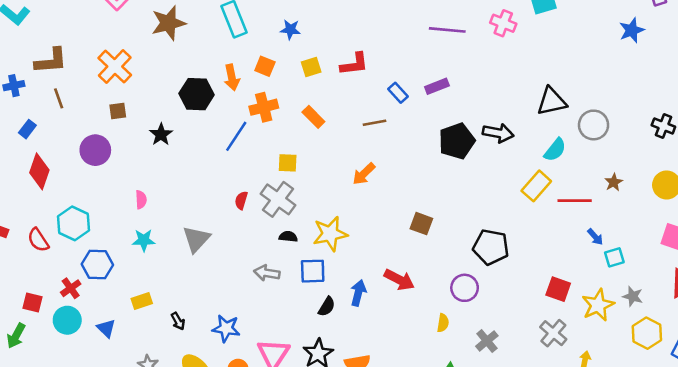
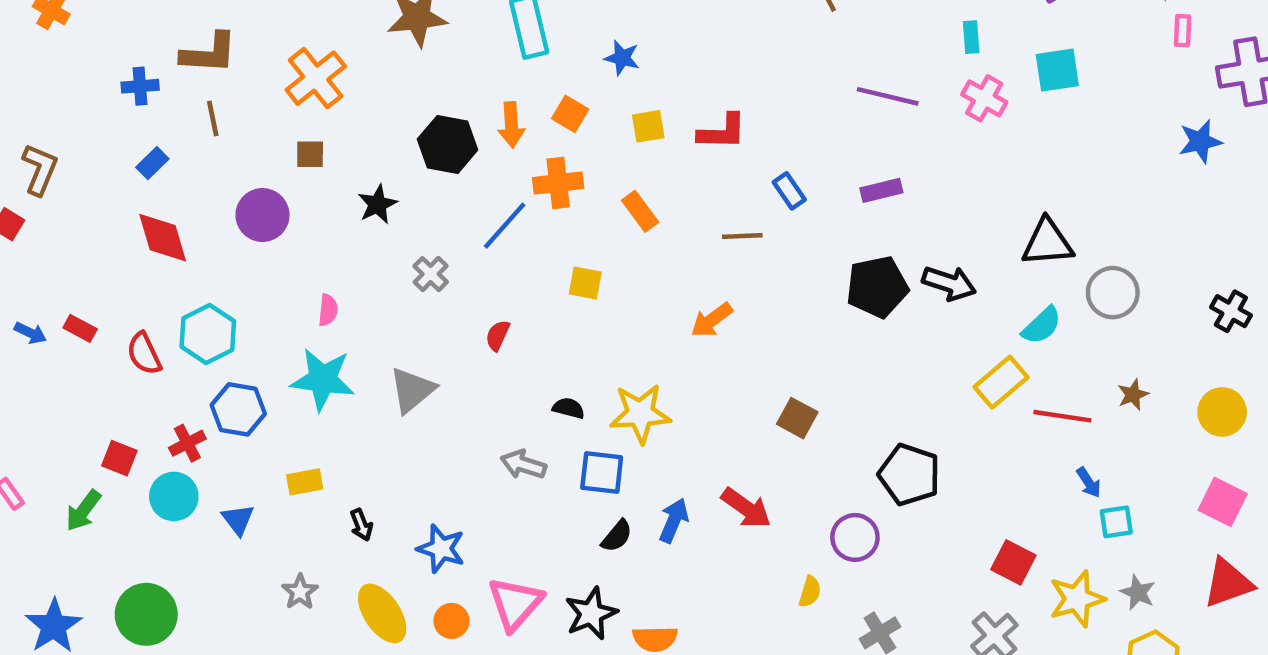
purple rectangle: (437, 86) -> (881, 190), moved
red diamond: (39, 171) -> (163, 238), turned -44
gray cross: (278, 199) -> (431, 274), moved, size x0.6
cyan star: (144, 240) -> (323, 379), size x1.6

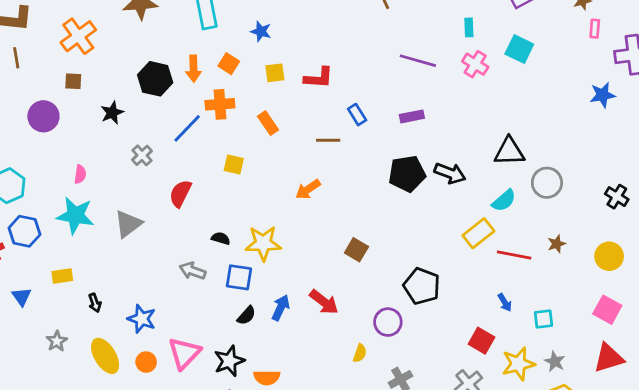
cyan square: (1057, 70) -> (519, 49), turned 32
red semicircle: (498, 335) -> (180, 193), size x1.5
blue arrow: (1089, 482) -> (505, 302), moved

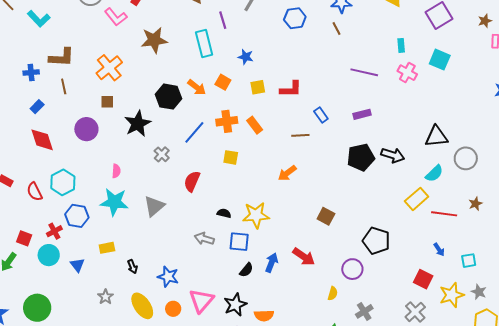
orange arrow: (193, 69) -> (197, 87), turned -48
orange cross: (220, 104) -> (227, 121), moved
black star: (112, 113) -> (138, 124), size x1.5

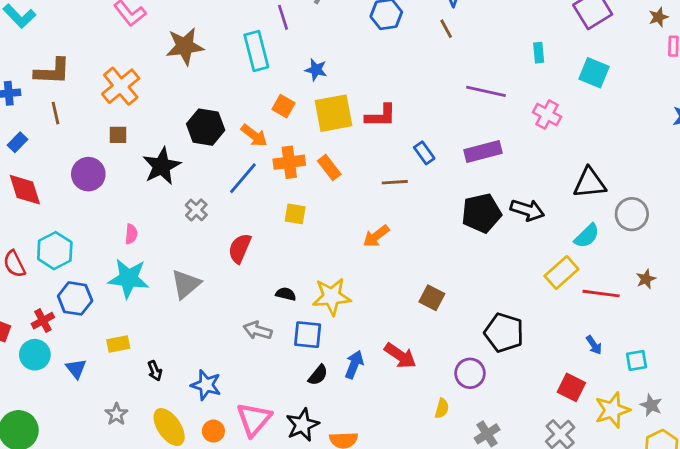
pink cross: (407, 73) -> (547, 114), moved
orange arrow: (197, 87) -> (254, 135), moved
yellow square: (258, 87) -> (334, 113), size x1.8
purple rectangle: (362, 114) -> (483, 152), size x1.4

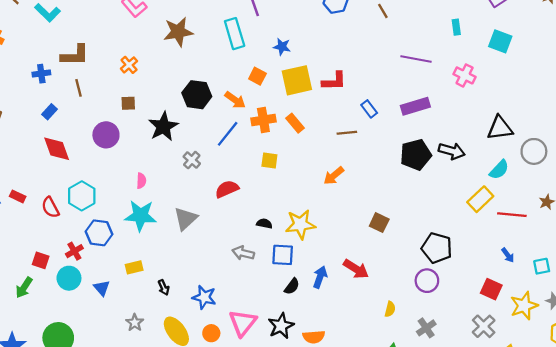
orange cross: (121, 86) -> (129, 65), size x0.6
red semicircle: (240, 248) -> (227, 189), turned 45
purple circle: (470, 373) -> (427, 281), moved

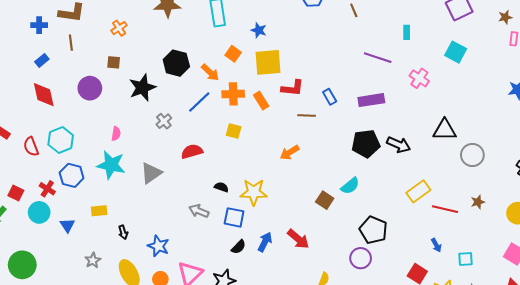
cyan rectangle: (456, 27) -> (407, 32), moved
red L-shape: (334, 81) -> (293, 88), moved
cyan semicircle: (499, 170) -> (350, 186), moved
red cross: (74, 251) -> (47, 189), turned -35

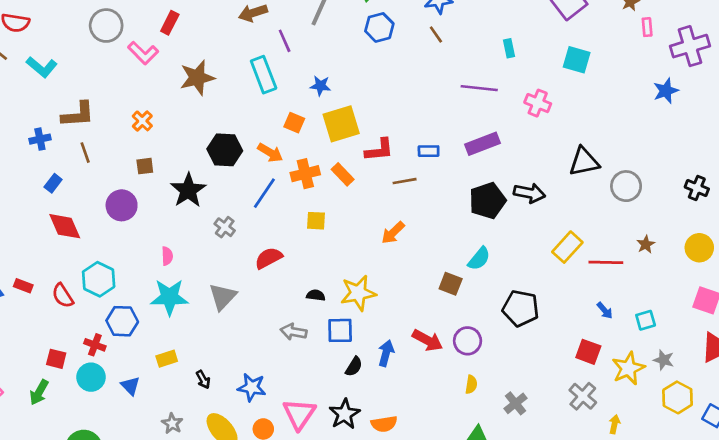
blue rectangle: (330, 97) -> (429, 151), turned -49
purple circle: (361, 258) -> (468, 341), moved

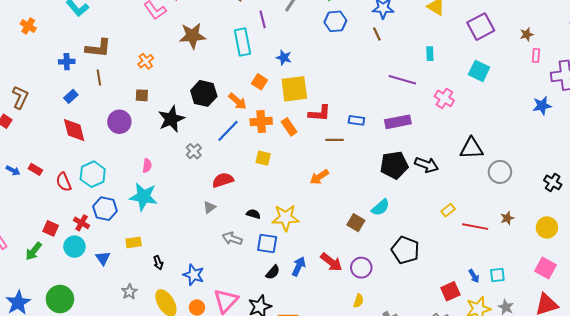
yellow rectangle: (567, 247) -> (448, 210), size x0.6
gray triangle: (223, 297) -> (209, 207), moved, size x0.6
blue arrow: (605, 310) -> (474, 276), moved
red square: (588, 352) -> (450, 291), turned 36

